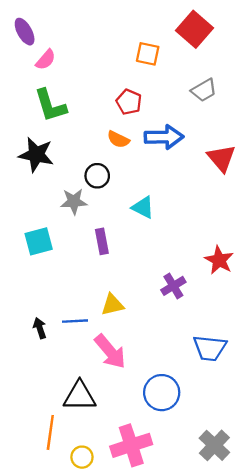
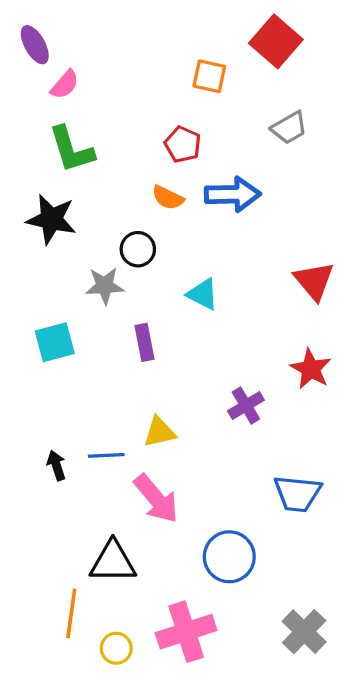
red triangle: (221, 158) -> (314, 281), moved

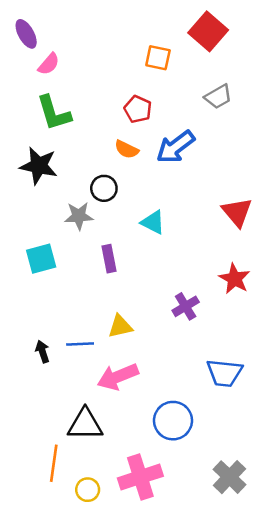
blue arrow: (233, 194) -> (176, 147), turned 144
pink arrow: (156, 499) -> (118, 377), turned 108

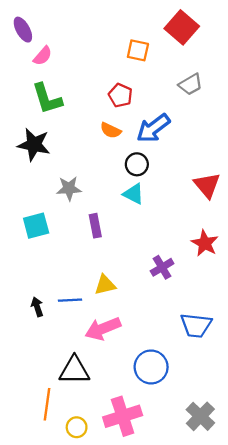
black circle: (104, 188) -> (137, 164), moved

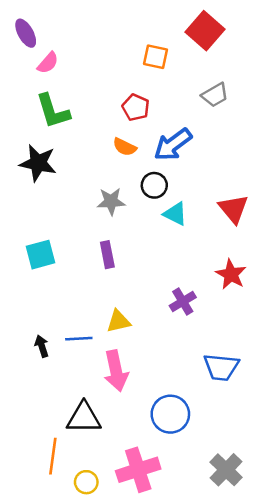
gray star: (69, 188) -> (111, 201), moved
cyan triangle: (134, 194) -> (175, 214), moved
pink arrow: (103, 329) -> (116, 371), turned -80

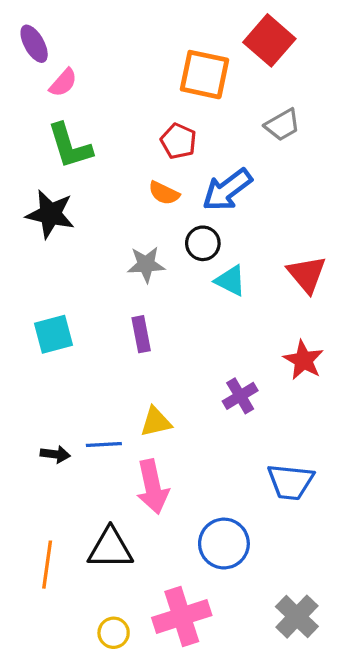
orange square: (156, 57) -> (204, 75), size x1.5
black arrow: (42, 346) -> (55, 454), turned 115
orange line: (53, 456) -> (47, 565), moved

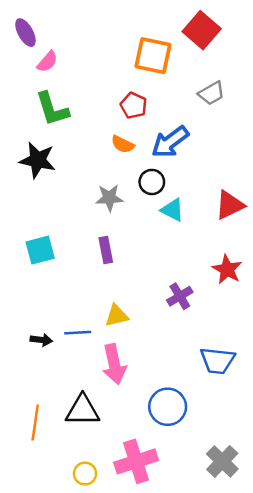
red triangle: (307, 274) -> (230, 205), turned 44

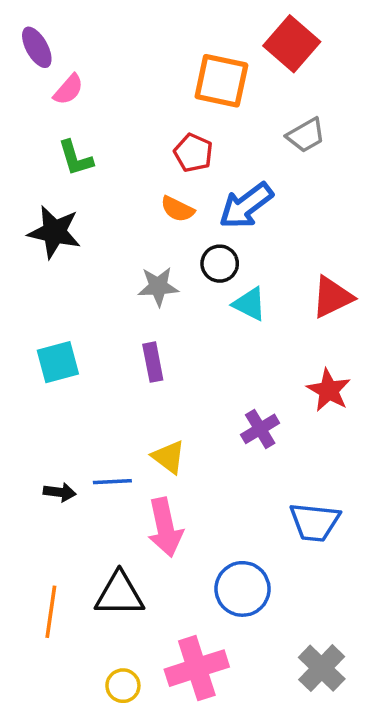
green L-shape: (52, 109) -> (75, 158), size x0.7
yellow triangle: (117, 316) -> (169, 457), turned 50

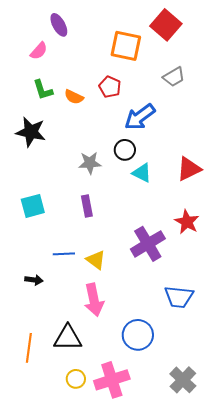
purple ellipse: (37, 47) -> (59, 25), moved
orange semicircle: (177, 209) -> (74, 97), moved
purple cross: (260, 429) -> (148, 244), size x1.6
blue line: (112, 482) -> (64, 254), moved
yellow circle: (123, 686) -> (76, 379), moved

